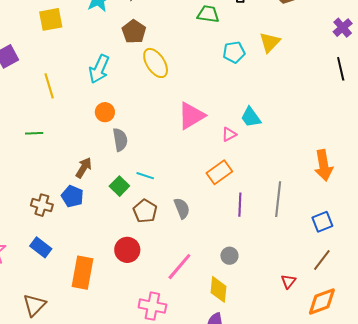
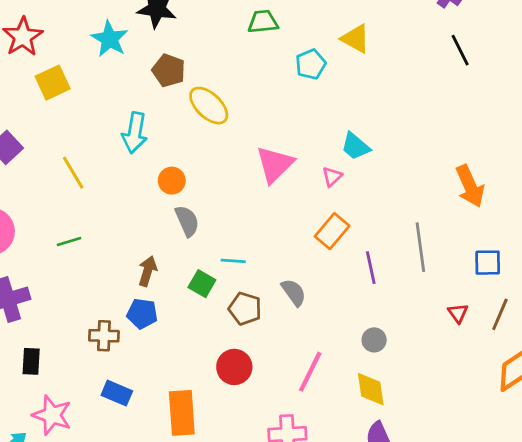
yellow triangle: (270, 42) -> (355, 39), turned -30
orange circle: (105, 112) -> (172, 181), moved
blue square: (322, 222) -> (488, 263), turned 35
red triangle: (288, 281) -> (458, 313), moved

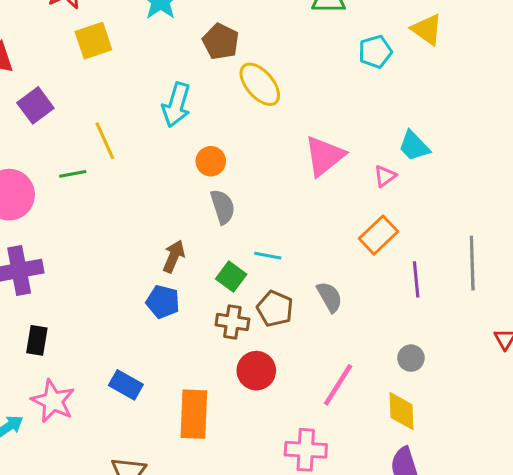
green line: (69, 242) -> (73, 174), moved
brown cross: (104, 336) -> (232, 322), moved

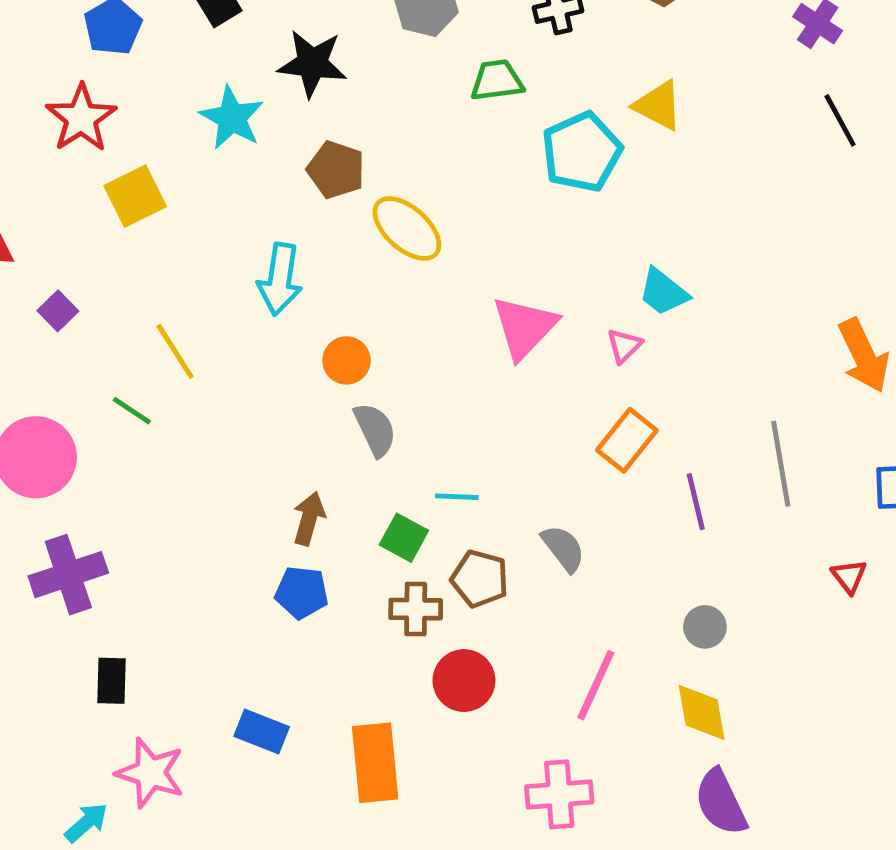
cyan pentagon: (375, 52) -> (582, 152), size x1.5
purple square: (35, 105) -> (58, 311), size x0.7
green line: (73, 174) -> (132, 411), turned 52

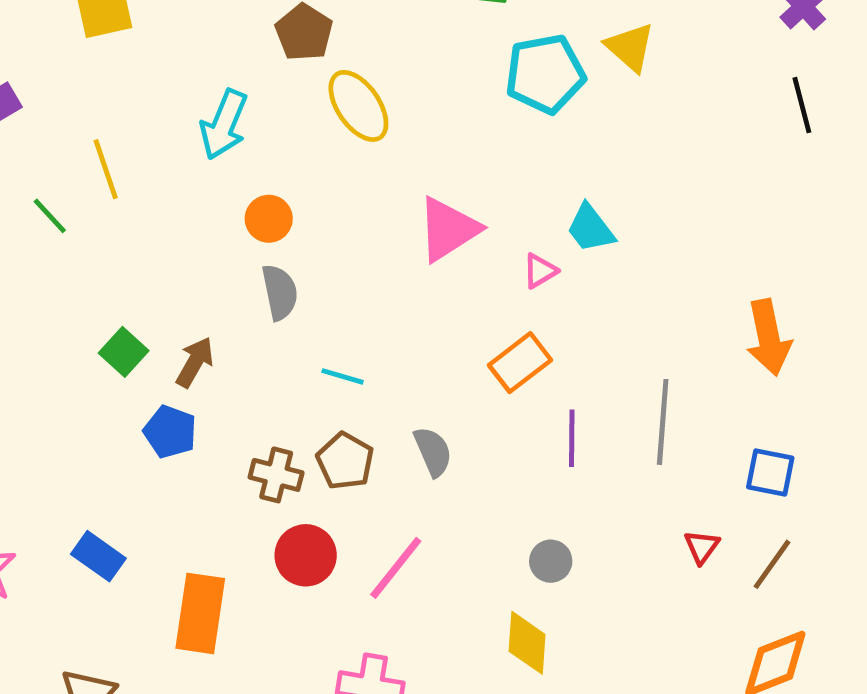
green square: (404, 538) -> (124, 352), moved
pink line: (596, 685) -> (396, 568), moved

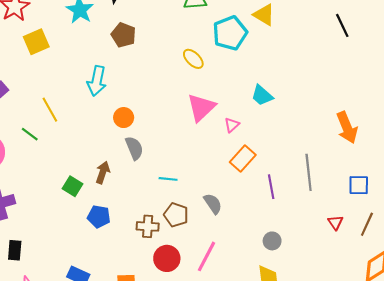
yellow ellipse: (358, 106) -> (193, 59), moved, size x0.7
pink triangle: (540, 271) -> (232, 125), moved
brown arrow: (195, 362) -> (103, 172), moved

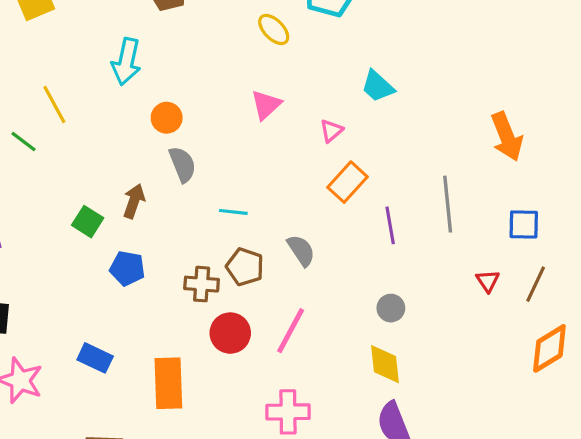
pink triangle: (201, 107) -> (266, 105), moved, size x0.7

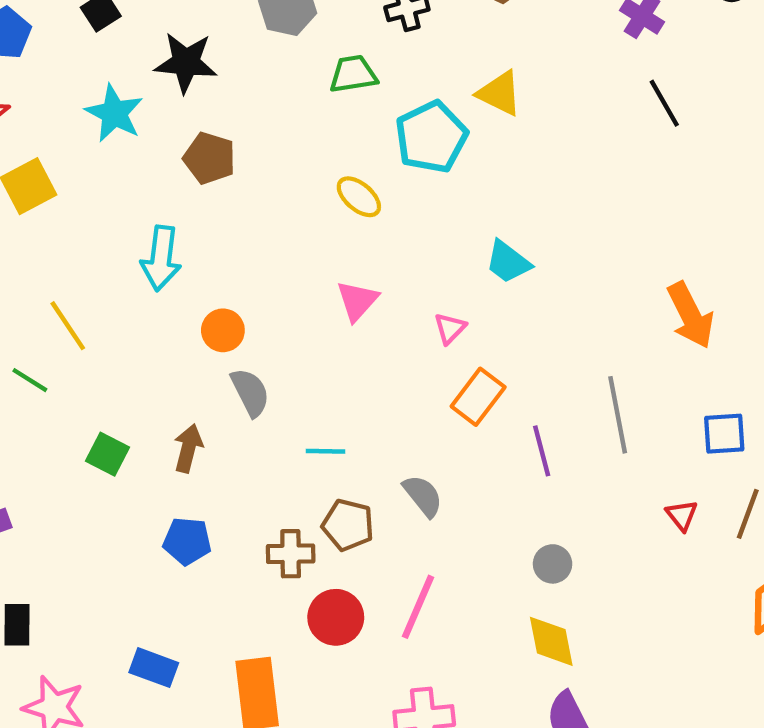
green square: (88, 222) -> (108, 454), moved

